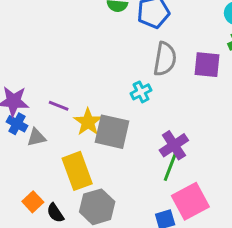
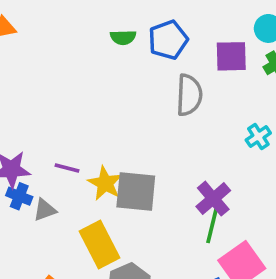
purple square: (207, 65) -> (231, 56), moved
cyan cross: (141, 92) -> (258, 136), moved

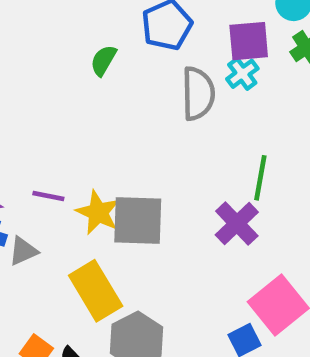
green semicircle: (123, 37) -> (103, 60), moved, turned 125
cyan cross: (258, 136) -> (242, 74), moved
green line: (212, 226) -> (260, 178), moved

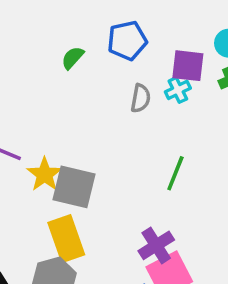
gray semicircle: (198, 94) -> (141, 98), size x0.7
purple cross: (237, 224) -> (156, 245), moved
yellow rectangle: (96, 291) -> (66, 239), moved

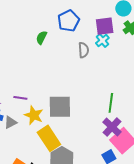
green line: (175, 173) -> (111, 103), moved
yellow star: (45, 174) -> (34, 115), moved
yellow rectangle: (66, 239) -> (49, 138), moved

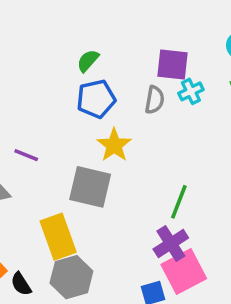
blue pentagon: (69, 21) -> (96, 99), moved
purple square: (105, 26) -> (173, 65), moved
yellow star: (34, 115) -> (114, 145), moved

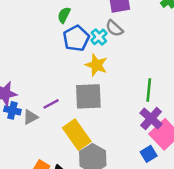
cyan cross: (191, 91) -> (99, 37), moved
gray semicircle: (155, 100) -> (114, 28), turned 138
purple line: (26, 155) -> (51, 104), moved, turned -35

